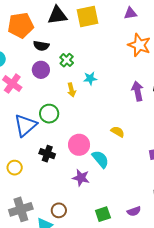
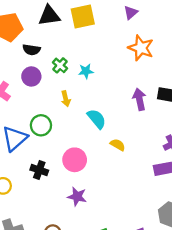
purple triangle: (130, 13) -> (131, 13), turned -32
cyan star: (90, 78) -> (86, 71), moved
cyan semicircle: (100, 159) -> (97, 119), moved

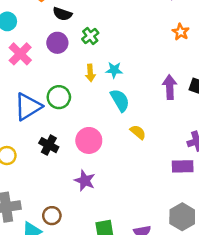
orange star: (141, 48) -> (181, 32), size x0.6
cyan star: (86, 71) -> (114, 70), moved

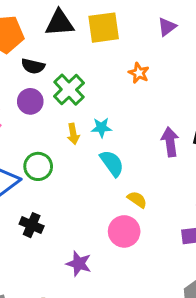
orange star: (181, 32) -> (139, 73), moved
green cross: (90, 36) -> (69, 90), size x1.5
pink circle: (89, 140) -> (124, 231), moved

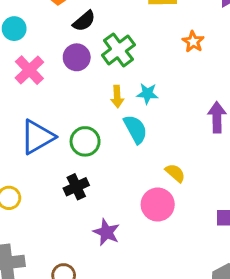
black semicircle: (33, 66) -> (84, 21), turned -60
cyan semicircle: (112, 163) -> (135, 129), moved
green circle: (38, 166) -> (85, 141), moved
black cross: (32, 225) -> (76, 187), moved, turned 35

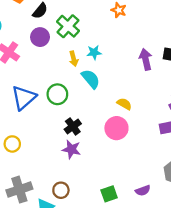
black cross: (76, 187) -> (73, 126), moved
purple star: (106, 232) -> (71, 149), moved

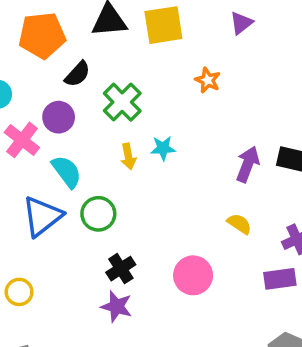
purple circle: (40, 37) -> (59, 117), moved
purple arrow: (146, 59) -> (248, 164), turned 30
cyan semicircle: (91, 79) -> (67, 172), moved
yellow semicircle: (124, 104) -> (239, 224), moved

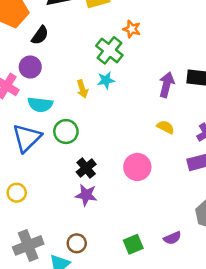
green cross: (122, 102) -> (109, 50), moved
cyan semicircle: (67, 172) -> (40, 105), turned 140

